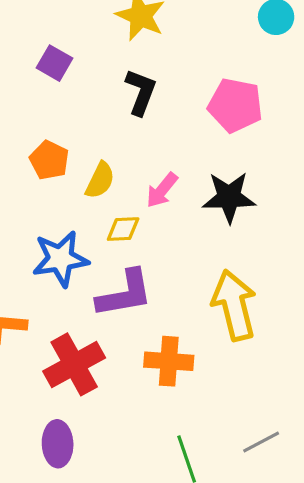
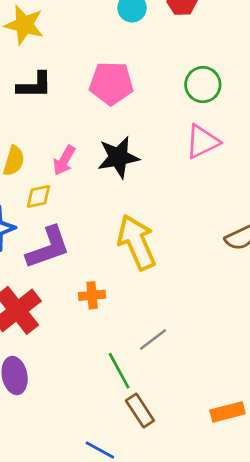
black L-shape: (141, 92) -> (34, 85), turned 78
orange cross: (169, 361) -> (92, 295), size x0.7
gray line: (261, 442) -> (153, 339), moved

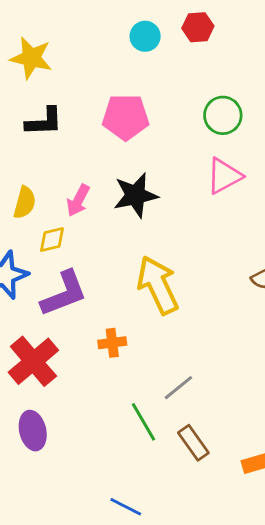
brown rectangle: (140, 411) -> (193, 443), moved

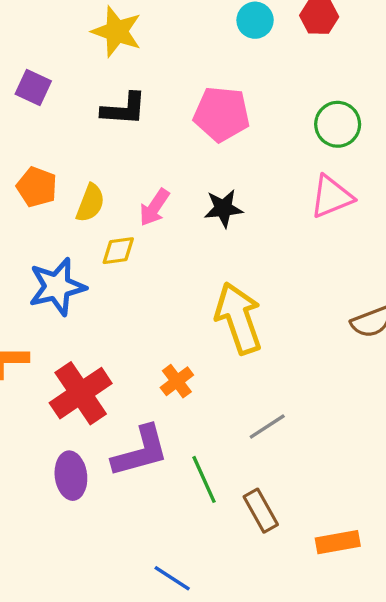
black star: (136, 195) -> (223, 208), size x0.7
purple L-shape: (64, 294) -> (140, 451), moved
orange cross: (112, 343) -> (177, 381), turned -36
gray line: (178, 388) -> (267, 426), moved

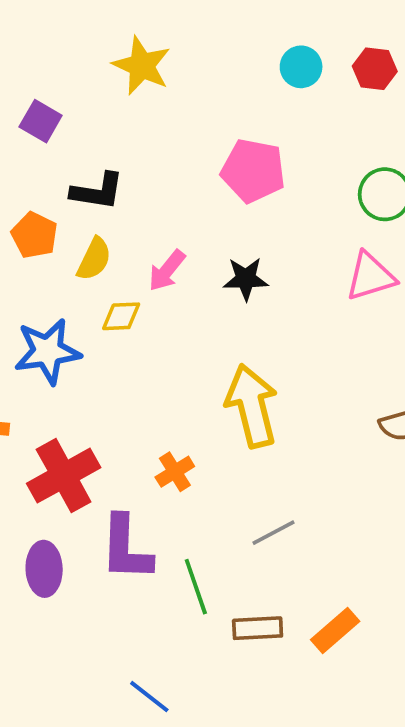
black L-shape: (124, 109) -> (97, 191), moved
purple L-shape: (140, 451) -> (126, 548), turned 102
brown rectangle: (261, 511) -> (258, 628), turned -69
orange rectangle: (338, 542) -> (335, 630), moved, turned -36

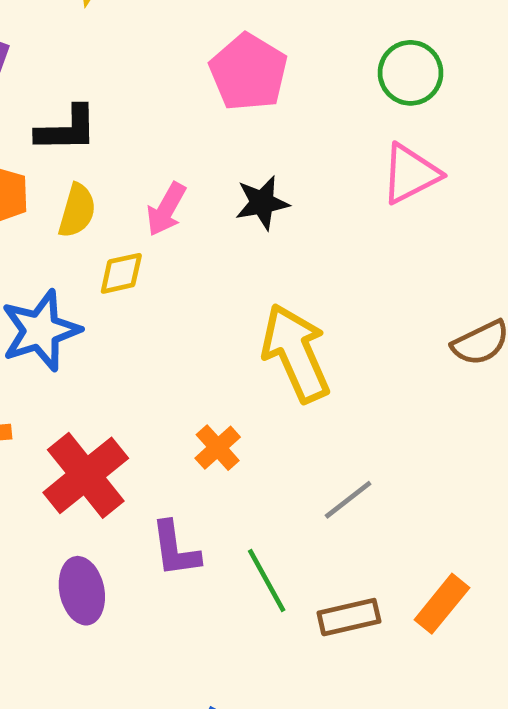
pink pentagon: (253, 171) -> (248, 72), turned 30
purple L-shape: (126, 548) -> (175, 549), size x0.7

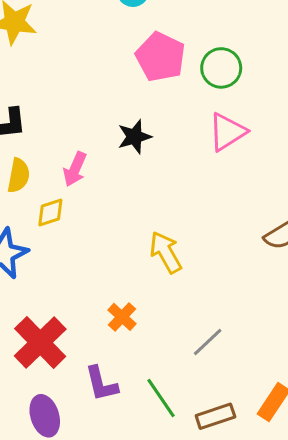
pink pentagon: (248, 72) -> (160, 57), moved
black star: (262, 203) -> (134, 137), moved
yellow arrow: (296, 353) -> (166, 252), size x0.7

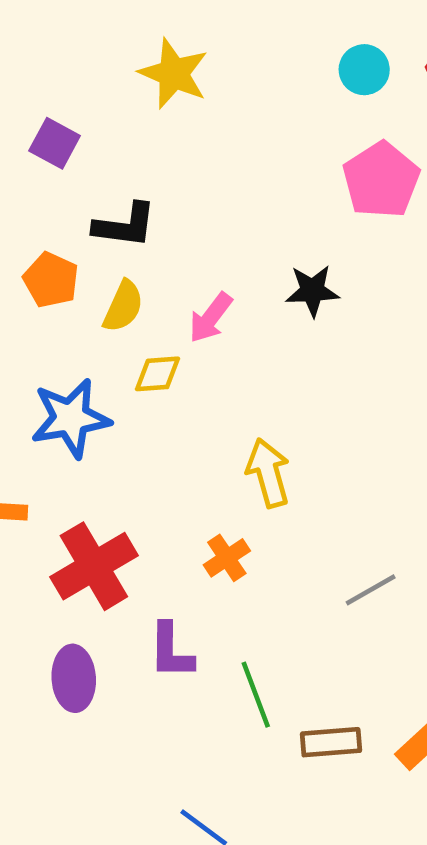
yellow arrow: (166, 252) -> (268, 473), moved
gray line: (208, 342) -> (371, 590), moved

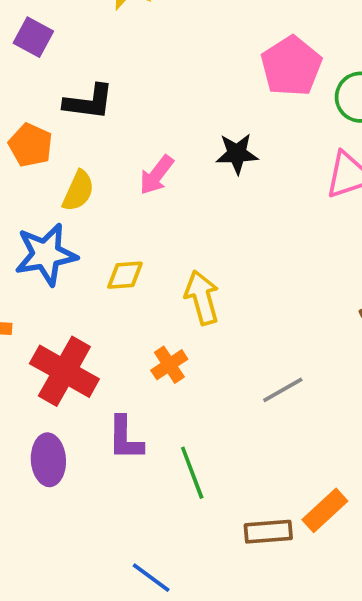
yellow semicircle: (123, 306) -> (78, 191), moved
yellow diamond: (157, 374) -> (125, 275), moved
red cross: (94, 566) -> (64, 371), turned -30
brown rectangle: (331, 742) -> (268, 532), moved

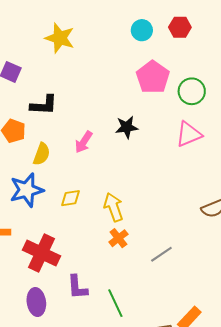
orange cross: (169, 365) -> (118, 238), moved

